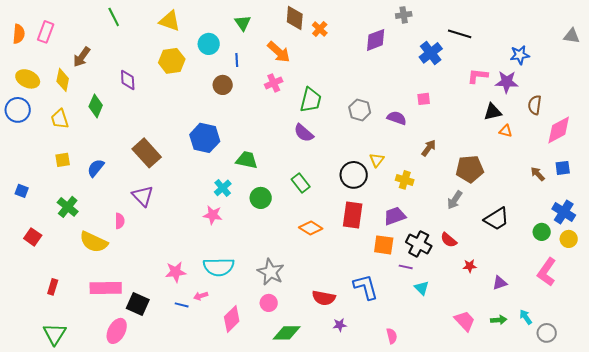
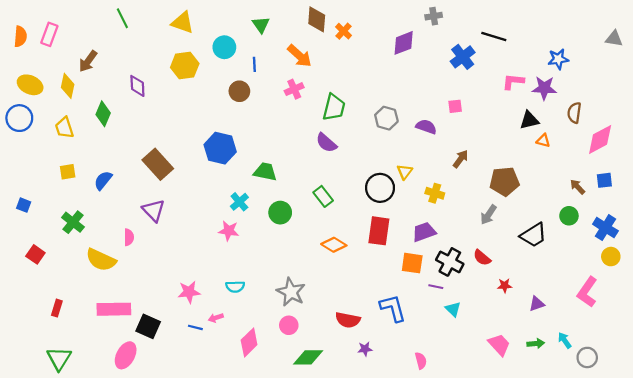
green circle: (542, 232) -> (569, 216), moved
cyan semicircle: (219, 267) -> (235, 287), size x0.6

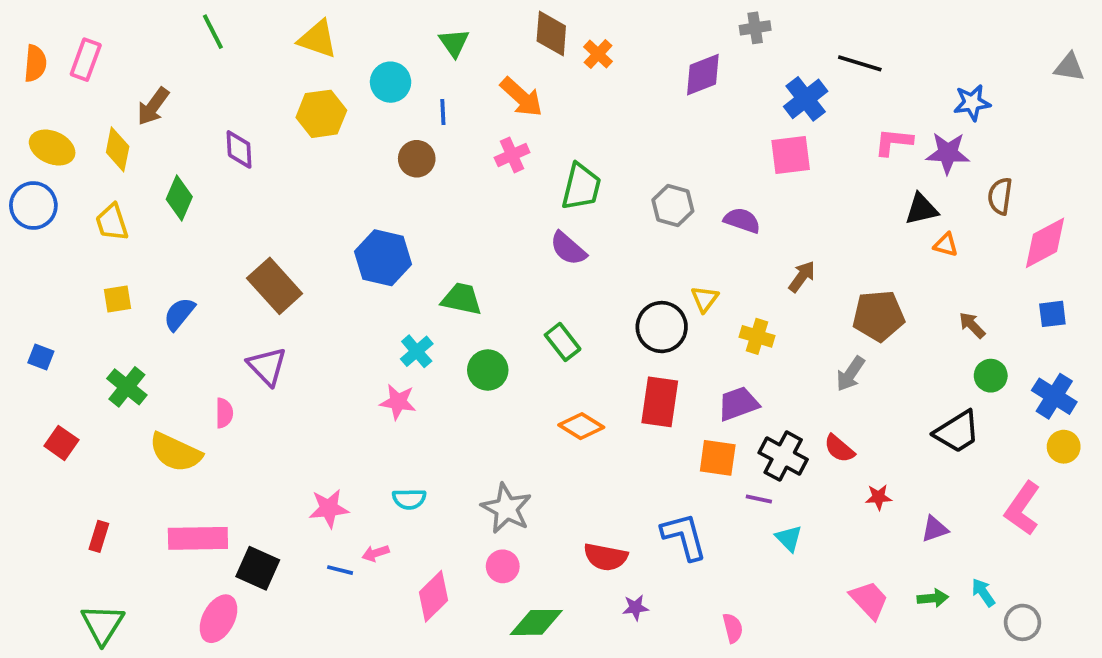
pink square: (455, 106) -> (791, 155), moved, size x1.6
brown arrow: (578, 187) -> (972, 325), moved
black trapezoid: (534, 235) -> (957, 432), moved

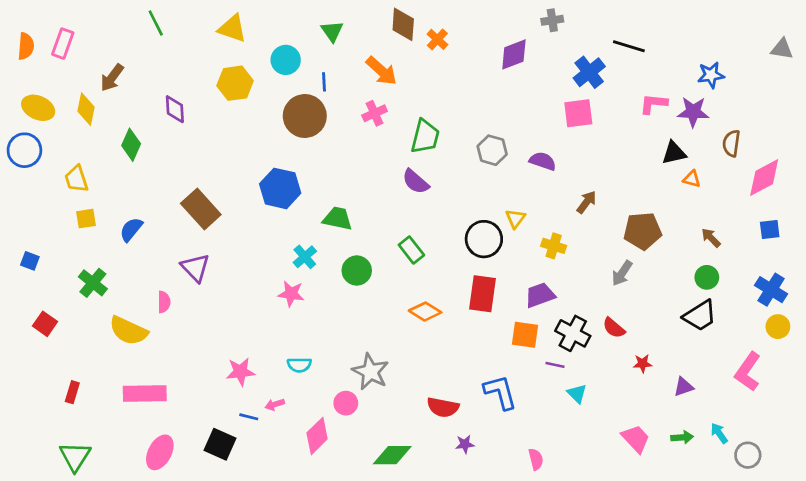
brown circle: (417, 159) -> (305, 116), size x1.6
yellow trapezoid: (112, 222) -> (76, 179), moved
green circle: (991, 376) -> (707, 277), moved
pink circle: (503, 566) -> (346, 403), moved
black square: (258, 568) -> (220, 444), moved

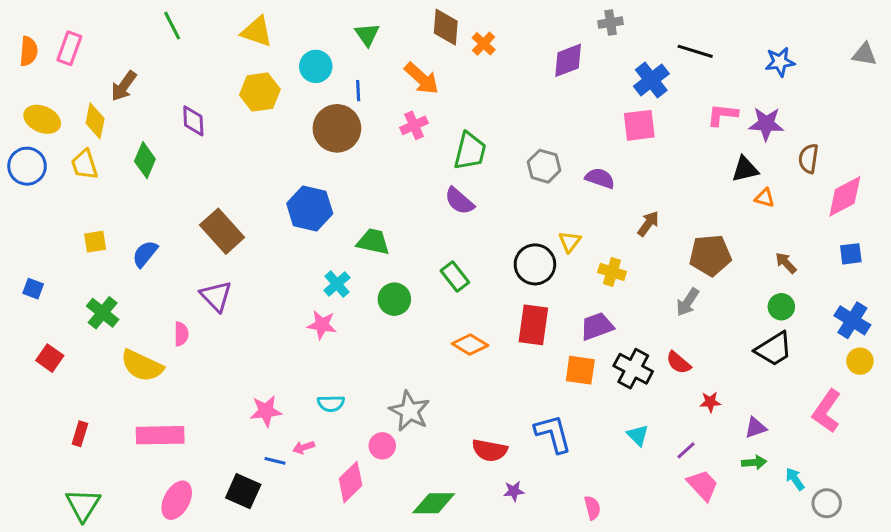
blue star: (711, 75) -> (780, 62), moved
yellow trapezoid: (76, 179) -> (84, 165), moved
purple line: (555, 365) -> (686, 450), moved, turned -54
green arrow: (682, 437) -> (754, 462), moved

